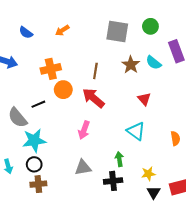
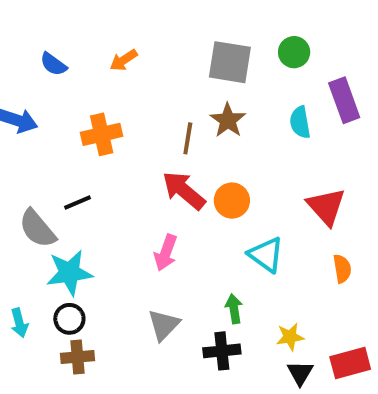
cyan semicircle: (154, 63) -> (300, 122), turned 42
brown star: (131, 65) -> (228, 120), moved
orange circle: (63, 90) -> (232, 201), moved
red triangle: (144, 99) -> (326, 207), moved, size x1.5
gray triangle: (83, 167) -> (164, 325), turned -36

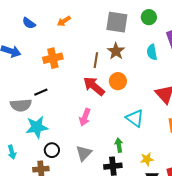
orange circle: (232, 201) -> (118, 81), moved
gray semicircle: (37, 229) -> (21, 105), turned -55
black circle: (69, 319) -> (52, 150), moved

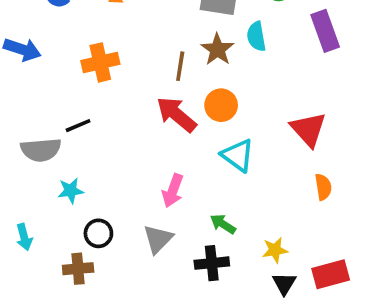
cyan semicircle: (152, 52) -> (256, 36), moved
pink arrow: (85, 117) -> (173, 191), moved
cyan triangle: (135, 118) -> (238, 155), moved
cyan star: (37, 127) -> (71, 191), size x0.6
green arrow: (119, 145) -> (223, 224), turned -48

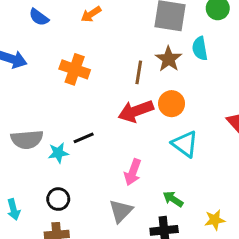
orange cross: (100, 62) -> (75, 69), turned 32
red arrow: (176, 114) -> (136, 111), turned -60
black line: (78, 126) -> (84, 138), moved
cyan star: (71, 191) -> (58, 153), moved
black circle: (98, 233) -> (58, 199), moved

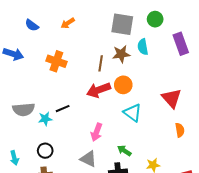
brown star: (169, 59) -> (121, 54), turned 30
gray triangle: (121, 211) -> (88, 159), turned -48

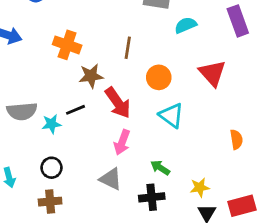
cyan semicircle: (143, 47) -> (186, 25), turned 77
brown star: (121, 54) -> (91, 76), moved
red arrow: (99, 90) -> (118, 103), moved, turned -105
red triangle: (172, 98) -> (212, 73), moved

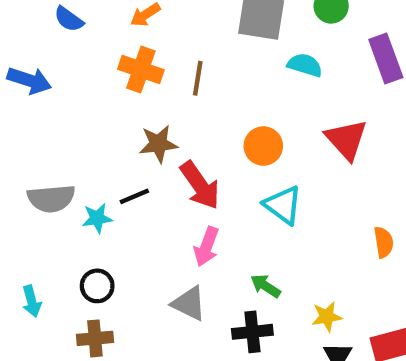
cyan semicircle: (186, 25) -> (305, 65), turned 40
orange cross: (67, 45) -> (141, 69), moved
brown line: (128, 48) -> (198, 78), moved

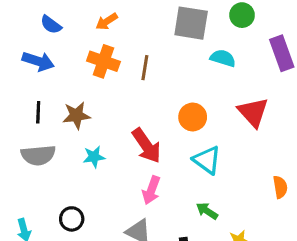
blue arrow: (29, 80) -> (38, 61), moved
brown star: (158, 144) -> (76, 115), moved
black line: (134, 196) -> (38, 112), moved, turned -65
cyan star: (97, 218) -> (94, 157), moved
green arrow: (266, 286) -> (207, 211), moved

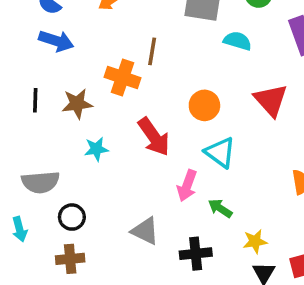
blue arrow: (38, 61) -> (56, 41), moved
orange cross: (103, 61) -> (122, 77), moved
gray semicircle: (38, 155) -> (40, 182), moved
pink arrow: (151, 190) -> (187, 186), moved

